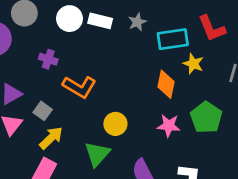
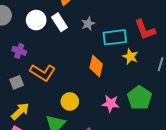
white rectangle: (100, 21) -> (60, 22), turned 42
orange diamond: (166, 84) -> (96, 66), moved
gray square: (43, 111) -> (17, 82), moved, turned 32

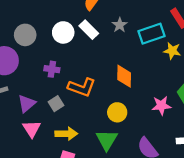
orange diamond: (96, 66) -> (124, 76), moved
yellow arrow: (20, 111) -> (66, 134), turned 54

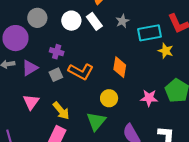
purple triangle: (27, 104) -> (30, 68), moved
gray square: (56, 104) -> (56, 75), moved
yellow arrow: (66, 134) -> (61, 111), turned 42

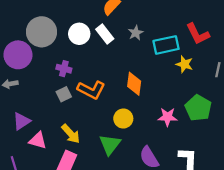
gray circle: (37, 18) -> (42, 32), size x1.4
purple triangle: (30, 68) -> (22, 121), moved
pink triangle: (31, 102) -> (38, 140), moved, turned -48

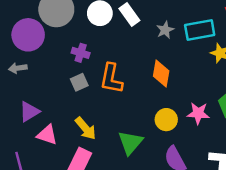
gray star: (136, 33) -> (165, 30), moved
orange L-shape: (91, 90) -> (111, 79), turned 72
yellow circle: (123, 119) -> (166, 120), moved

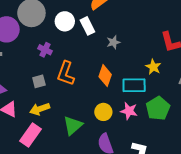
cyan rectangle: (200, 30) -> (134, 85), moved
gray square: (79, 82) -> (39, 81), moved
yellow arrow: (86, 128) -> (40, 109), turned 102

